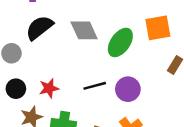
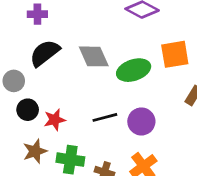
green ellipse: (120, 42) -> (134, 70), turned 36
black circle: (16, 89) -> (28, 110), moved

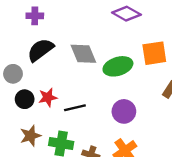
black line: (105, 117) -> (75, 108), moved
red star: (55, 120) -> (48, 97), moved

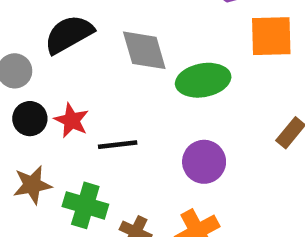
orange square: (154, 53) -> (271, 36), moved
red star: (48, 97) -> (72, 120), turned 30

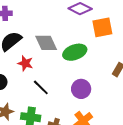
red star: (72, 120) -> (25, 63), moved
black line: (118, 145) -> (41, 87), turned 60

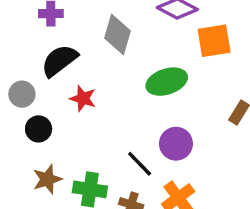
gray diamond: (46, 43) -> (118, 35), moved, turned 40
black line: (41, 87) -> (140, 164), moved

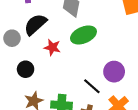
green ellipse: (167, 82) -> (83, 35), moved
gray circle: (22, 94) -> (12, 38), moved

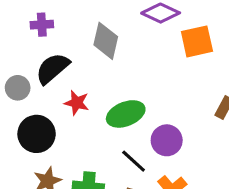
green ellipse: (83, 35) -> (126, 114), moved
black circle: (26, 69) -> (37, 134), size x1.5

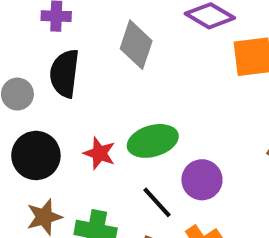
black semicircle: (52, 68) -> (65, 73), turned -48
red star: (77, 103) -> (99, 153), moved

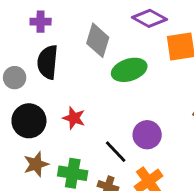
green ellipse: (153, 141) -> (129, 70), moved

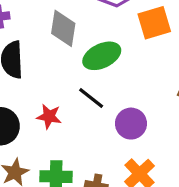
black line: (116, 152) -> (91, 98), moved

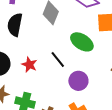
green ellipse: (102, 56) -> (82, 42), moved, turned 45

